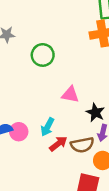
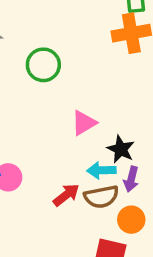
pink triangle: (70, 95) -> (84, 123), turned -42
cyan arrow: (47, 127) -> (101, 170), moved, turned 60

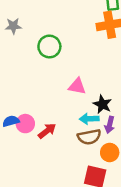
pink triangle: (84, 123) -> (77, 86), turned 42
red arrow: (66, 195) -> (47, 131), moved

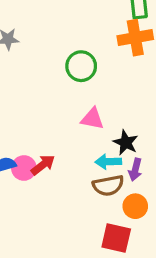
green circle: (49, 47) -> (81, 66), moved
red arrow: (47, 131) -> (43, 165), moved

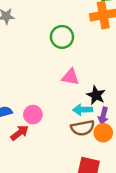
red arrow: (43, 165) -> (20, 133), moved
pink circle: (24, 168) -> (33, 115), moved
orange circle: (135, 206) -> (103, 133), moved

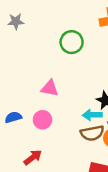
pink triangle: (70, 77) -> (50, 88), moved
red arrow: (20, 133) -> (33, 157), moved

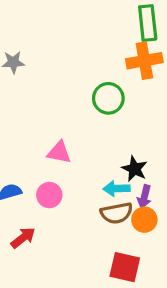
green circle: (72, 42) -> (108, 98), moved
red arrow: (33, 157) -> (23, 238), moved

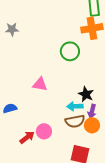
pink circle: (49, 195) -> (44, 131), moved
red arrow: (23, 238) -> (27, 137), moved

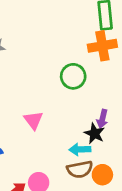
pink triangle: (40, 84) -> (33, 120), turned 42
purple arrow: (92, 111) -> (102, 119), moved

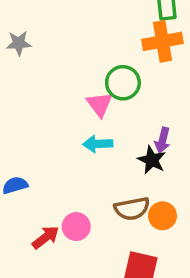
pink triangle: (33, 120) -> (100, 104), moved
cyan arrow: (80, 149) -> (98, 144), moved

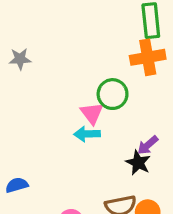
purple arrow: (162, 140) -> (148, 145), turned 35
cyan arrow: (98, 144) -> (87, 134), moved

